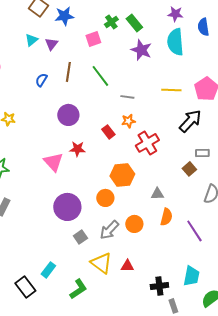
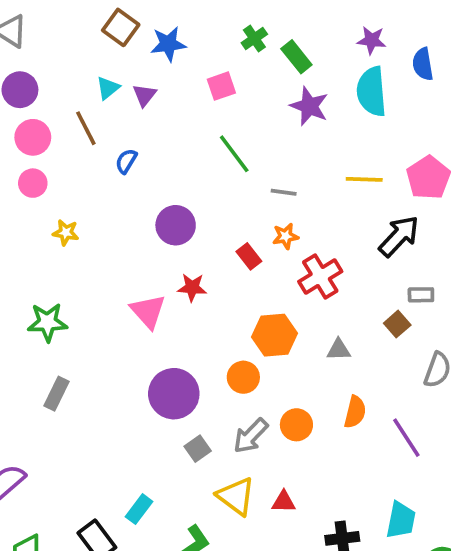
green cross: (111, 22) -> (254, 38), moved
brown line: (68, 72) -> (86, 128), moved, turned -36
gray triangle: (157, 194) -> (339, 350), moved

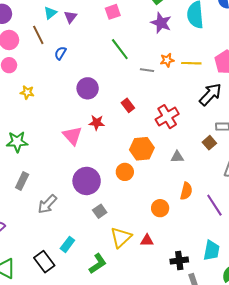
orange star: (285, 236) -> (167, 60), moved
orange circle: (296, 425) -> (160, 208), moved
gray arrow: (251, 436) -> (47, 204), moved
yellow triangle: (236, 496) -> (121, 237), turned 40

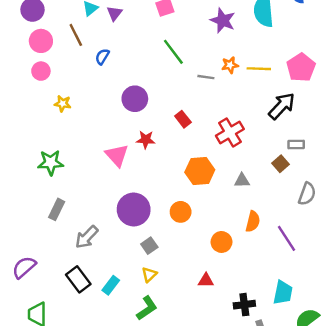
orange circle: (125, 172) -> (181, 212), moved
yellow triangle: (121, 237) -> (149, 274), moved, size x0.6
black rectangle: (44, 262) -> (78, 279), moved

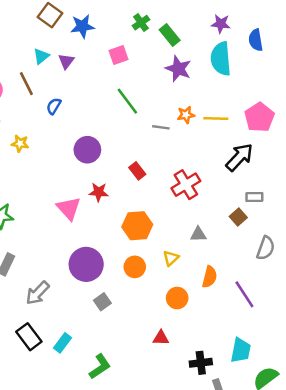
yellow star: (63, 104) -> (20, 143), moved
orange hexagon: (200, 171) -> (137, 226), moved
yellow triangle: (149, 274) -> (171, 258), moved

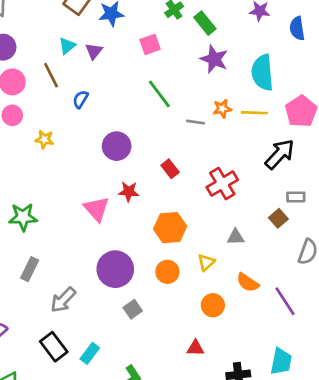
cyan semicircle: (221, 59) -> (262, 73), moved
orange semicircle: (210, 277) -> (248, 283), turned 110

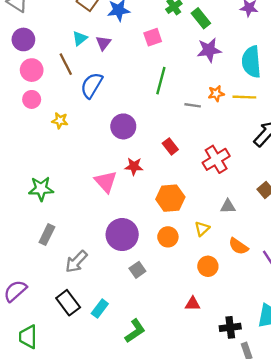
purple star: (214, 59) -> (209, 50), turned -30
green line: (159, 94) -> (161, 81), turned 52
blue semicircle: (80, 99) -> (92, 85), size x1.6

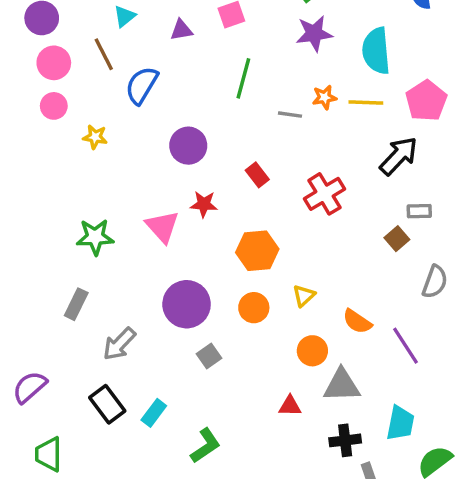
purple triangle: (103, 43) -> (181, 30), moved, turned 42
green star: (41, 189) -> (95, 237), moved
gray triangle: (228, 206) -> (342, 385), moved, size x1.6

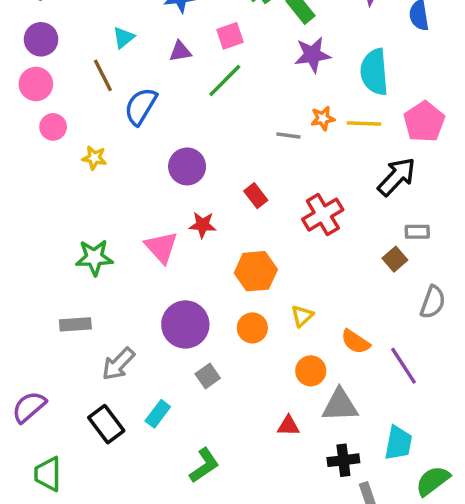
pink circle: (54, 63) -> (36, 84), moved
green line: (243, 78) -> (225, 81), moved, turned 30
gray rectangle: (76, 304) -> (75, 324), turned 60
cyan rectangle: (154, 413) -> (158, 414), moved

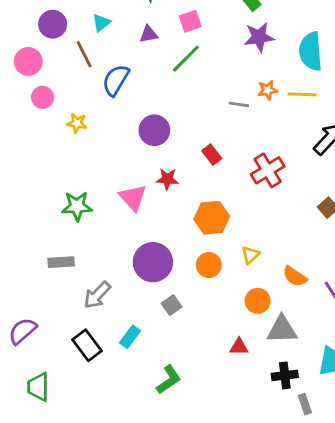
purple circle: (41, 39) -> (53, 24), moved

